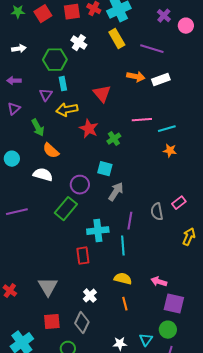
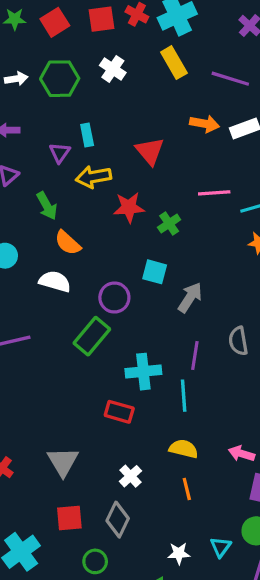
green hexagon: (55, 60) -> (60, 79), moved
red star: (89, 129) -> (129, 207), turned -30
gray arrow: (116, 192) -> (190, 298), moved
red rectangle: (83, 256) -> (119, 412), turned -66

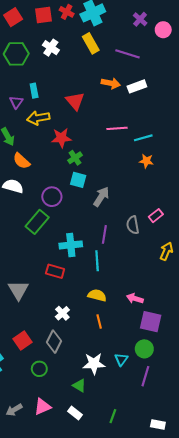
green cross: (169, 223) -> (75, 158), moved
gray triangle: (63, 462) -> (18, 290), moved
red square: (69, 518) -> (23, 340), turned -30
white star: (179, 553) -> (94, 364), size x1.5

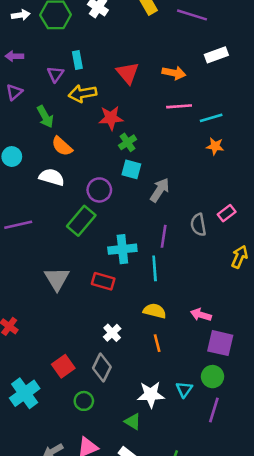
orange arrow: (111, 83) -> (174, 73), moved
white rectangle: (137, 86) -> (216, 55), moved
gray triangle: (18, 290) -> (57, 279), moved

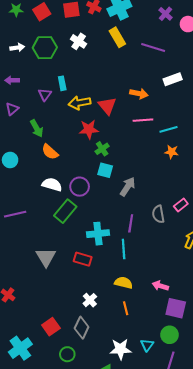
red triangle: (128, 73) -> (107, 106), moved
yellow arrow: (83, 93) -> (80, 103), moved
white semicircle: (52, 177) -> (52, 185), moved

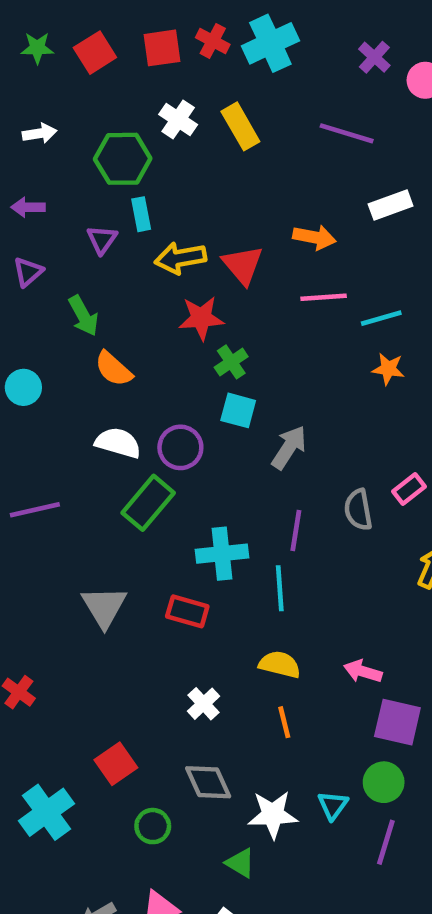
yellow rectangle: (117, 37) -> (240, 126), moved
green hexagon: (45, 48) -> (123, 159), moved
gray diamond: (82, 328) -> (208, 782), moved, turned -50

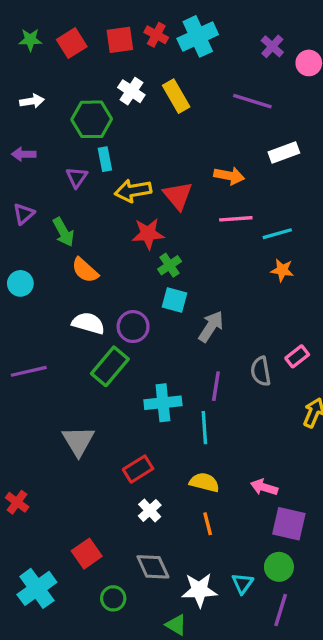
purple triangle: (28, 272) -> (24, 214), moved
red rectangle: (187, 611) -> (138, 469), moved, turned -48

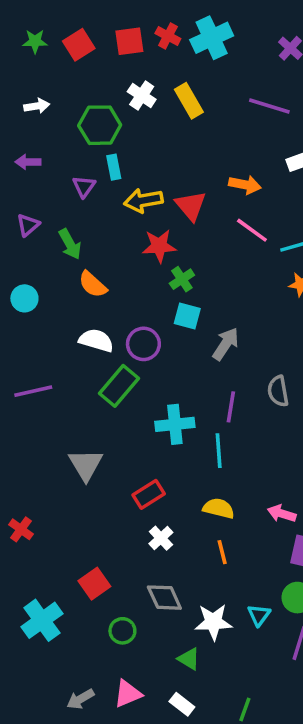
pink line: (236, 219) -> (252, 230), turned 40

